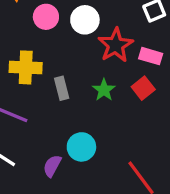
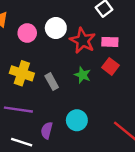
yellow cross: (26, 67) -> (22, 73), turned 30
purple semicircle: (52, 166) -> (47, 130), moved

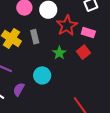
gray rectangle: (52, 82) -> (35, 37), moved
cyan circle: (77, 120) -> (42, 75), moved

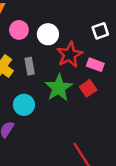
green star: (59, 53) -> (59, 88), size x1.6
cyan circle: (42, 75) -> (24, 105), moved

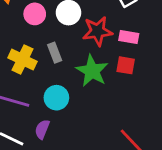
red star: (70, 55) -> (97, 31), turned 30
red square: (88, 88) -> (126, 65), turned -35

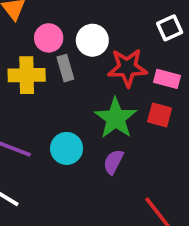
gray rectangle: (55, 53) -> (65, 68), moved
yellow cross: (22, 60) -> (27, 75), moved, turned -32
purple semicircle: (42, 129) -> (113, 162), moved

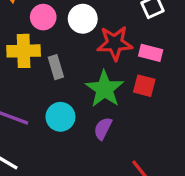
gray rectangle: (65, 68) -> (56, 67), moved

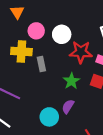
green star: (105, 89) -> (71, 81), size x0.7
cyan circle: (60, 117) -> (49, 117), moved

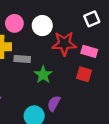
gray rectangle: (41, 64) -> (22, 59), turned -72
green star: (71, 81) -> (43, 75), moved

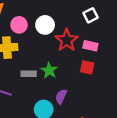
red star: (64, 44) -> (67, 40), turned -30
gray rectangle: (22, 59) -> (29, 74), moved

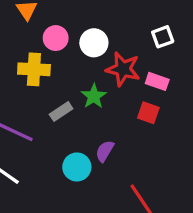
red star: (67, 40) -> (123, 69), turned -30
green star: (49, 70) -> (94, 96), moved
gray rectangle: (29, 74) -> (61, 112), turned -40

